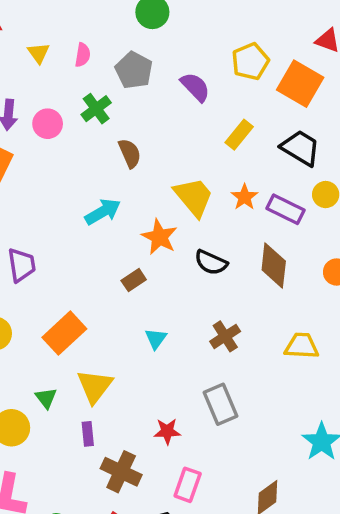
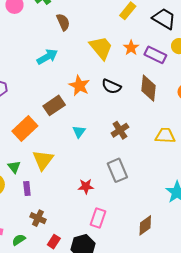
orange star: (159, 237) -> (79, 86), moved
brown rectangle: (134, 280) -> (54, 105), moved, size x1.5
purple rectangle: (88, 434) -> (27, 188), moved
brown cross: (121, 472) -> (38, 218), moved, size x0.7

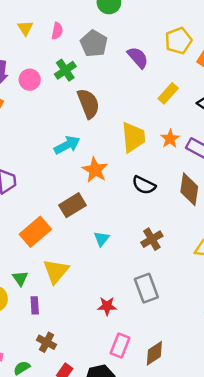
brown semicircle: (63, 22) -> (88, 104), size x1.4
yellow trapezoid: (101, 48) -> (133, 137), turned 32
orange star: (79, 86) -> (95, 170), moved
brown diamond: (145, 225) -> (154, 353), moved

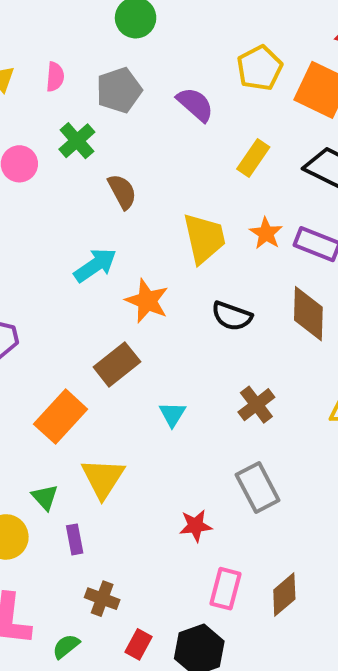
gray pentagon: (94, 44) -> (119, 90), turned 30
brown semicircle: (88, 104) -> (122, 192), size x0.7

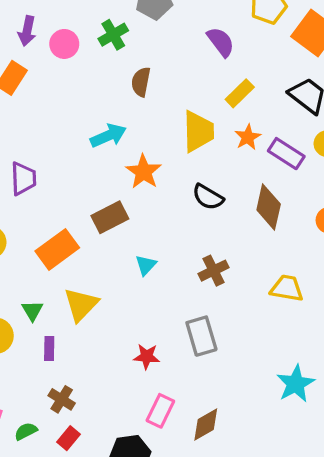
purple semicircle: (195, 104) -> (221, 42), moved
yellow rectangle: (253, 158) -> (240, 93), moved
brown semicircle: (122, 192) -> (141, 82), turned -152
red rectangle: (138, 644) -> (68, 438), moved

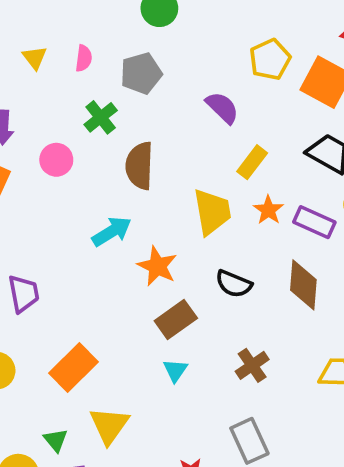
pink circle: (64, 44) -> (56, 160), moved
brown semicircle: (141, 82) -> (139, 166), size x1.4
brown rectangle: (110, 217) -> (176, 320), moved

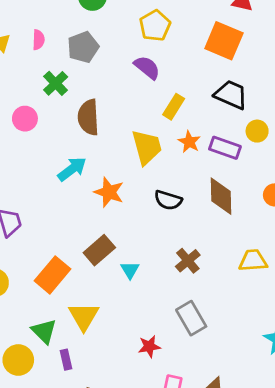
yellow pentagon: (270, 59) -> (155, 26), moved
brown rectangle: (176, 320) -> (99, 250), moved
green triangle: (56, 440) -> (44, 331), size x1.4

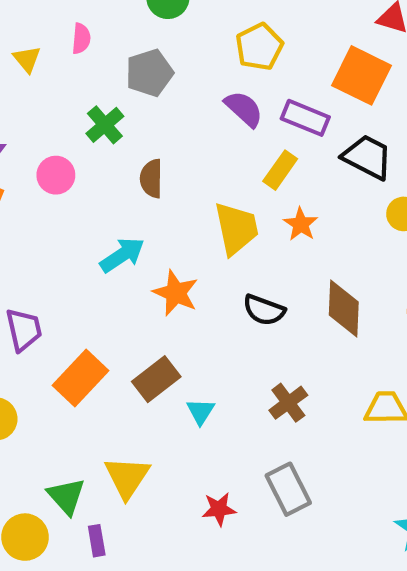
pink semicircle: (38, 40) -> (81, 39), moved
brown semicircle: (88, 117) -> (151, 179), size x0.7
purple rectangle: (225, 148) -> (305, 118), moved
orange rectangle: (53, 275) -> (80, 378), moved
red star: (149, 346) -> (219, 509), moved

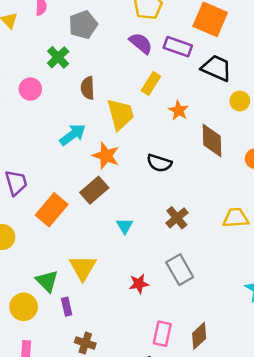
yellow rectangle: (280, 170) -> (151, 83), moved
yellow trapezoid: (236, 228) -> (120, 114), moved
brown diamond: (344, 309) -> (212, 141), moved
brown rectangle: (156, 379) -> (94, 190), moved

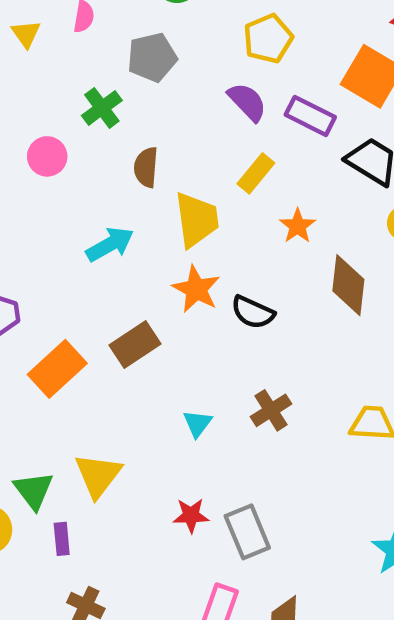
orange star: (106, 156) -> (196, 289), moved
cyan triangle: (125, 226) -> (197, 423), moved
gray rectangle: (180, 270) -> (247, 532), moved

